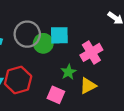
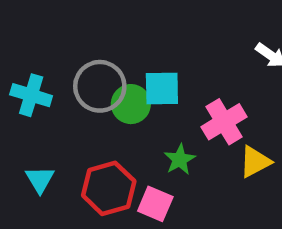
red hexagon: (18, 80) -> (109, 188), moved
yellow triangle: (88, 86) -> (255, 162), moved

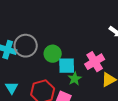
gray circle: (100, 86) -> (26, 46), moved
cyan square: (162, 89) -> (67, 66), moved

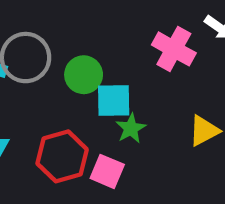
pink cross: (95, 62) -> (174, 49), moved, turned -30

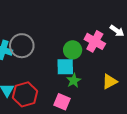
green circle: (84, 75) -> (73, 50), moved
red hexagon: (62, 156) -> (25, 94), moved

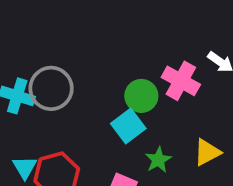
cyan square: (65, 67) -> (128, 126), turned -36
green star: (74, 81) -> (158, 160), moved

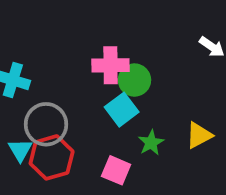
pink cross: (181, 81) -> (111, 65), moved, turned -30
gray circle: (51, 88) -> (46, 124), moved

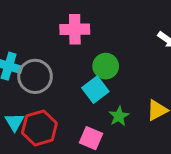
pink cross: (111, 65) -> (75, 29), moved
gray circle: (46, 124) -> (35, 76), moved

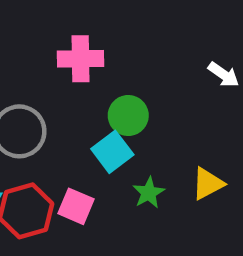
pink square: (91, 138) -> (76, 206), moved

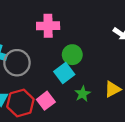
pink square: (76, 206) -> (46, 101), turned 30

